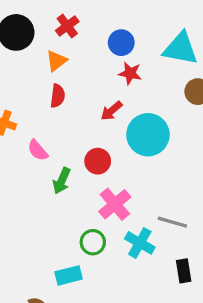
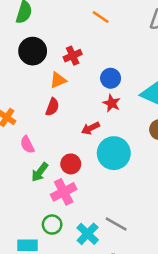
pink cross: (115, 204) -> (64, 192), moved

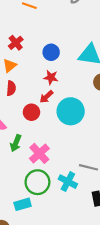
red star: (112, 103) -> (51, 77), moved
red circle: (71, 164) -> (31, 112), moved
green circle: (52, 225) -> (37, 182), size x1.5

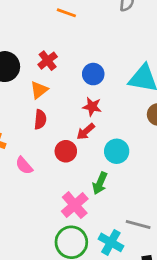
cyan circle: (71, 111) -> (117, 151), size x0.7
green arrow: (16, 143) -> (100, 183), moved

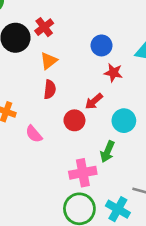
red cross: (48, 61) -> (44, 27), moved
red star: (92, 107) -> (113, 73), moved
pink cross: (75, 205) -> (83, 173), turned 30

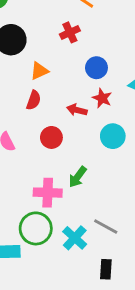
red cross: (44, 27) -> (70, 32), moved
red arrow: (94, 101) -> (77, 110), moved, turned 42
cyan circle: (124, 121) -> (113, 136), moved

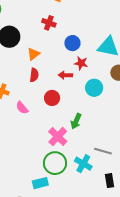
red cross: (70, 32) -> (49, 23), turned -32
pink cross: (48, 193) -> (58, 137), turned -36

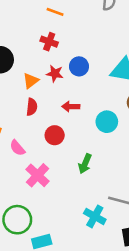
red star: (81, 63) -> (55, 74), moved
pink cross: (58, 137) -> (38, 175), moved
green circle: (55, 163) -> (17, 220), moved

